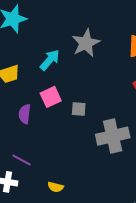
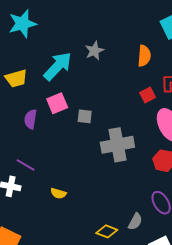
gray star: (86, 43) -> (94, 51), size x0.7
cyan arrow: (50, 60) -> (58, 66), size x1.4

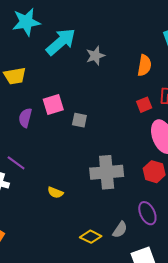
cyan arrow: (58, 66) -> (61, 42), moved
gray cross: (117, 145) -> (107, 172), moved
yellow semicircle: (58, 193) -> (55, 193), moved

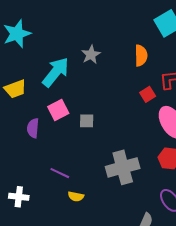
cyan arrow: (61, 42) -> (56, 72), moved
purple line: (16, 163) -> (60, 173), moved

